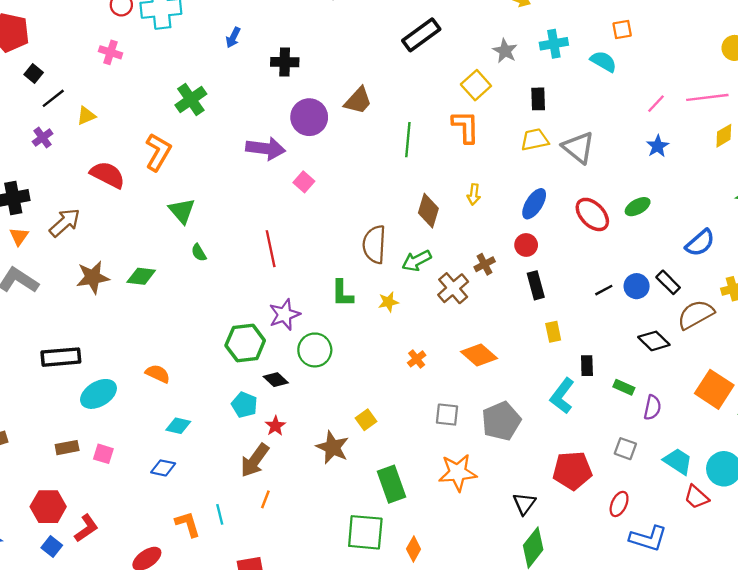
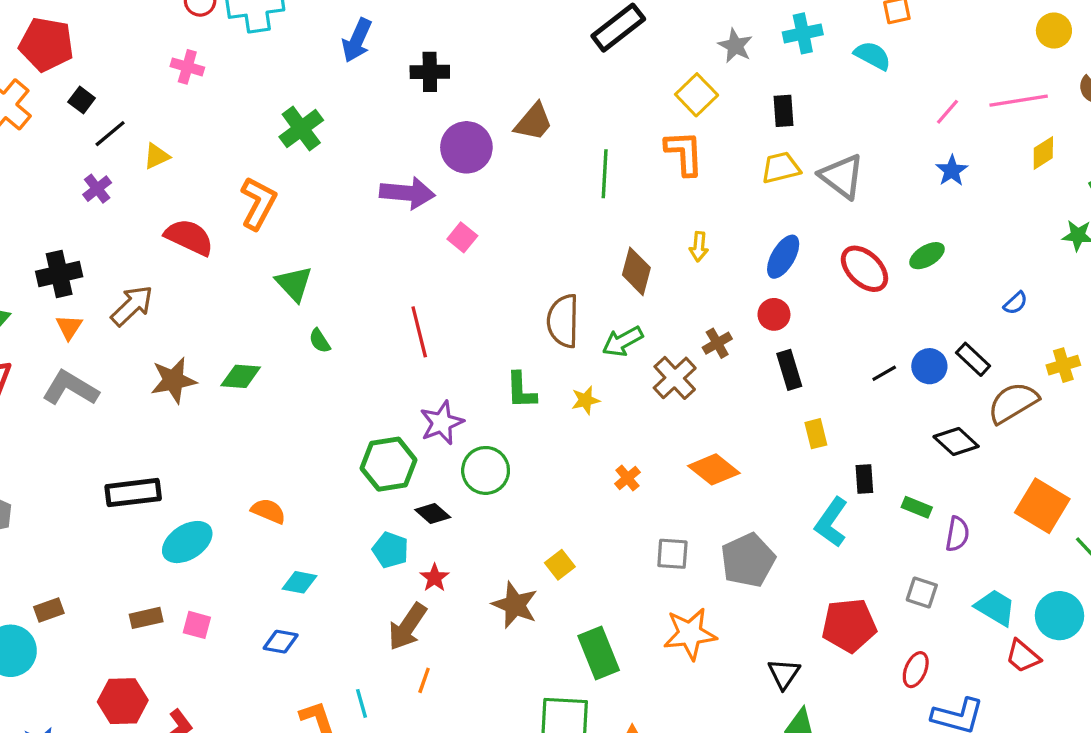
blue arrow: (233, 37) -> (357, 40), size x1.5
blue semicircle: (700, 243) -> (1016, 303), size x0.6

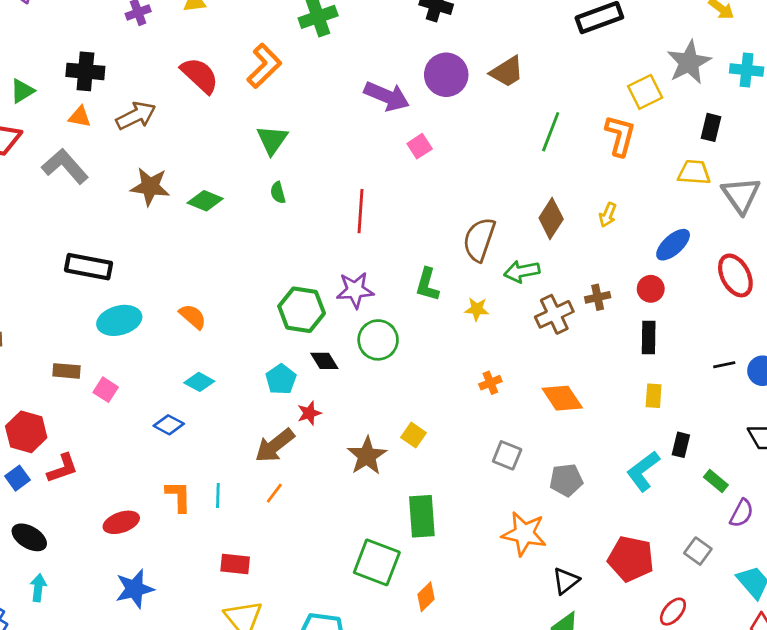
gray star: (735, 46) -> (689, 62), size x1.5
orange triangle: (69, 327) -> (80, 117), turned 50
gray pentagon: (748, 560) -> (566, 480), size x0.7
yellow square: (560, 565) -> (414, 435), turned -35
orange star: (690, 634) -> (524, 534), moved

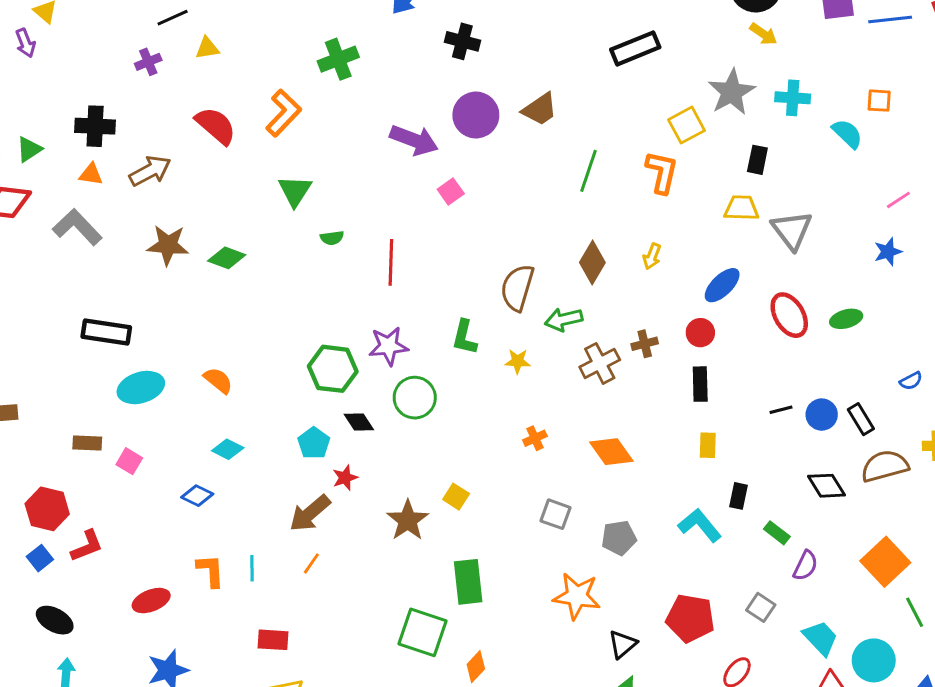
green semicircle: (278, 193) -> (332, 238), moved, turned -80
cyan L-shape: (643, 471) -> (700, 525), turned 90

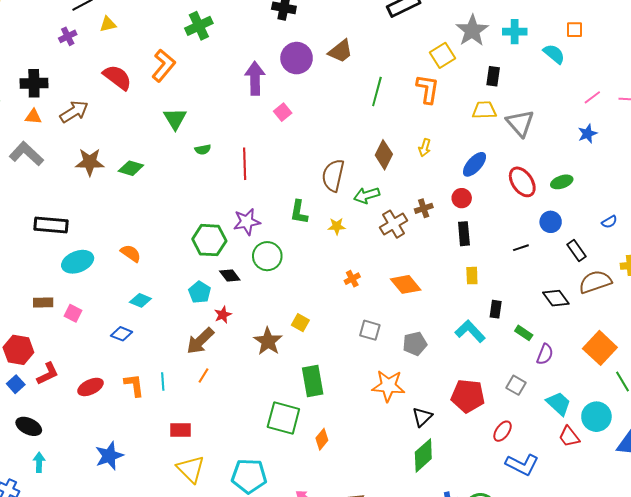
purple arrow: (414, 140) -> (255, 78), turned -108
blue circle: (822, 415) -> (551, 222), moved
red ellipse: (151, 601) -> (90, 387), moved

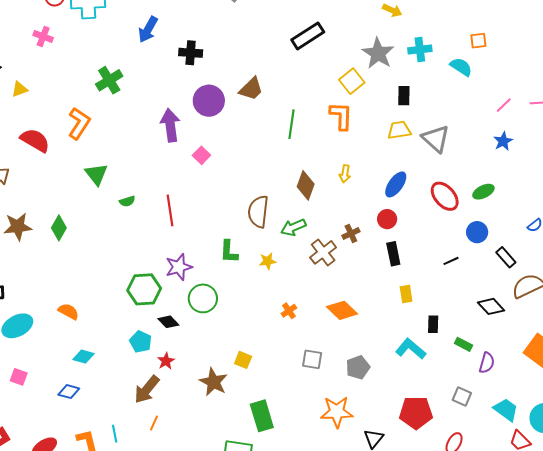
green diamond: (131, 168) -> (59, 228), turned -70

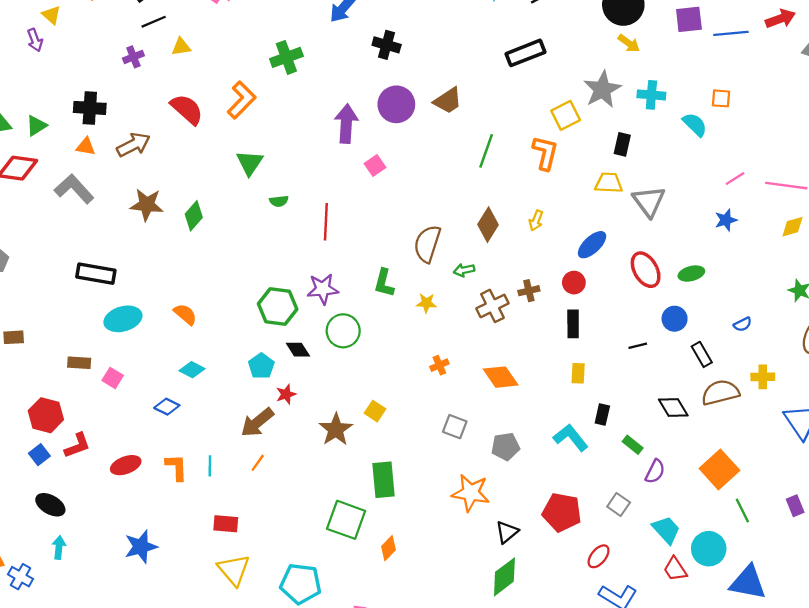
green arrow: (293, 227) -> (464, 270), size x0.7

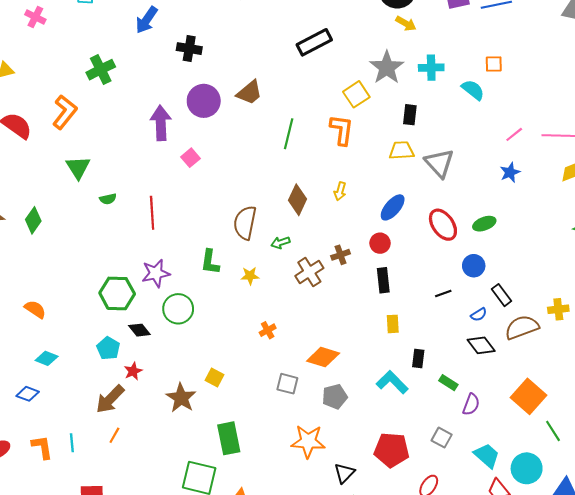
blue semicircle: (743, 324) -> (479, 315), moved
orange diamond: (501, 377) -> (323, 357), moved, turned -32

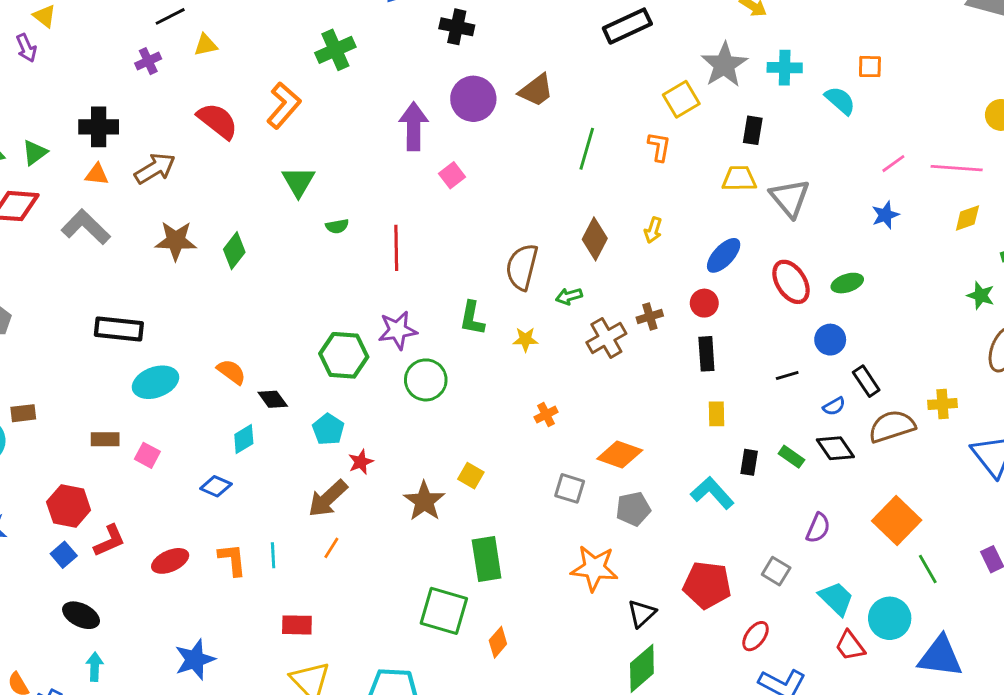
orange L-shape: (342, 130) -> (659, 147), size x0.7
black diamond: (139, 330) -> (273, 399), moved
cyan diamond: (47, 358) -> (244, 439), turned -55
green rectangle: (448, 383) -> (791, 457), moved

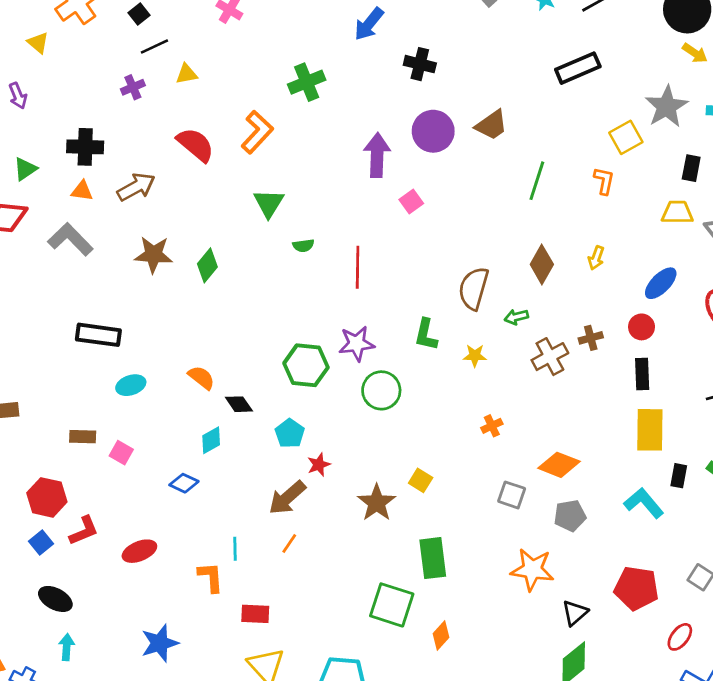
purple arrow: (26, 48) -> (18, 96), moved
cyan ellipse: (155, 382) -> (131, 385), size x0.7
yellow rectangle: (717, 414) -> (650, 430), size x1.8
orange L-shape: (232, 560) -> (211, 577), moved

